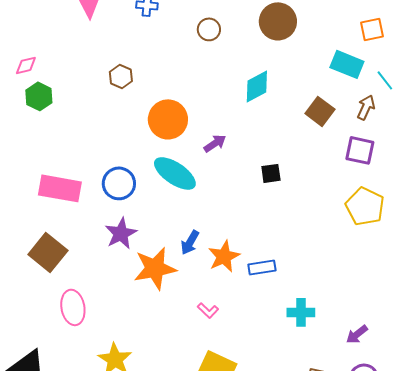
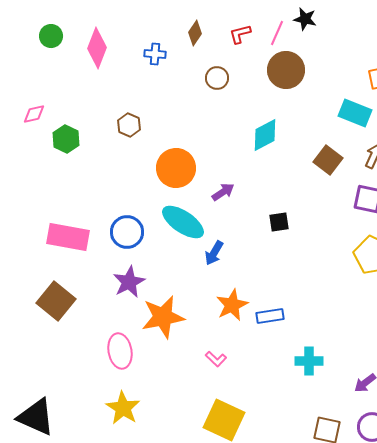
green hexagon: (39, 96) -> (66, 139), moved
blue arrow: (190, 242) -> (214, 253), moved
pink ellipse: (73, 307) -> (120, 351), moved

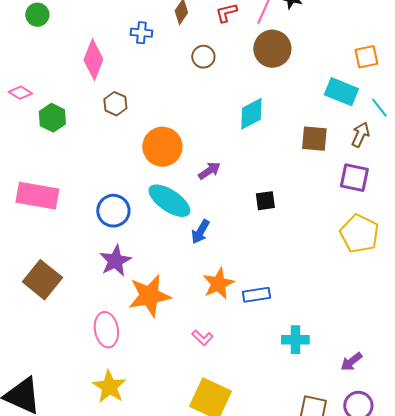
pink diamond: (97, 48) -> (93, 60), moved
pink diamond: (34, 114) -> (20, 93), turned 45
brown square: (328, 160) -> (314, 139), turned -32
pink rectangle: (68, 237) -> (37, 196), moved

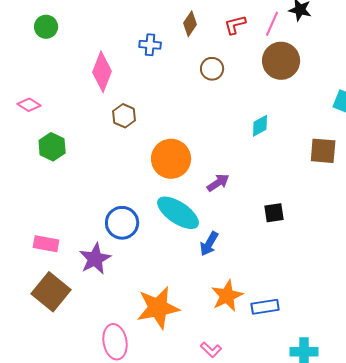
cyan diamond: (251, 114) -> (260, 126), size x0.7
green hexagon: (52, 118) -> (52, 147), moved
pink rectangle: (37, 196) -> (46, 244), moved, size x0.6
purple star: (115, 261) -> (95, 259), moved

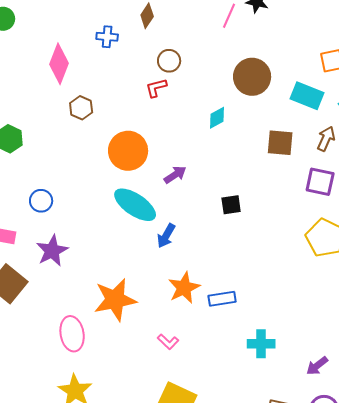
red L-shape: (235, 25) -> (156, 88), moved
brown circle: (281, 61) -> (252, 77), moved
blue circle: (122, 223) -> (41, 201), moved, size x0.7

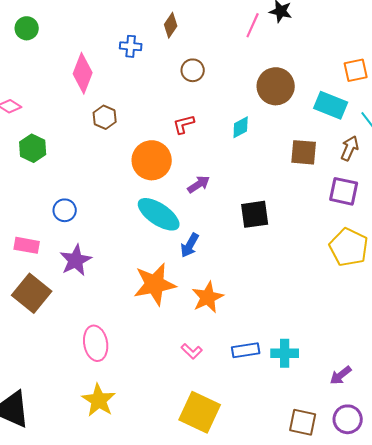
red L-shape: (156, 88) -> (184, 124), moved
black square: (231, 205) -> (255, 214), size x1.4
blue rectangle: (222, 299) -> (246, 350), moved
orange star: (115, 300) -> (155, 284), moved

